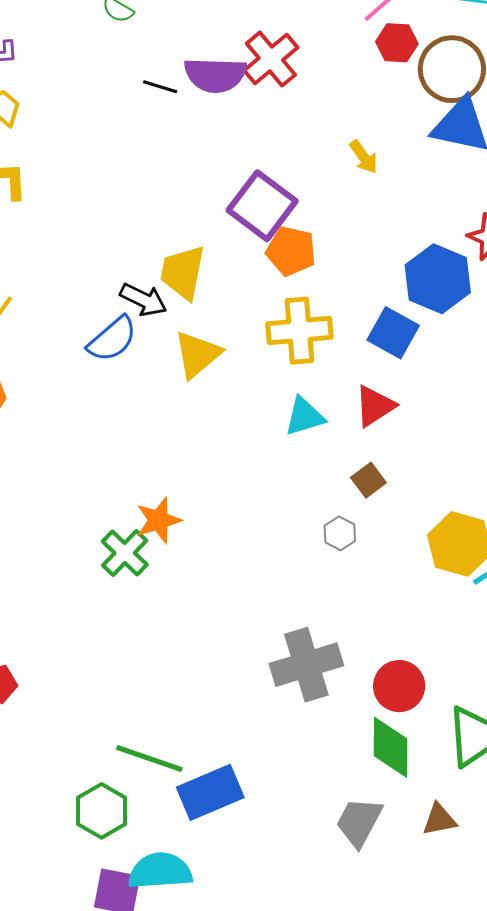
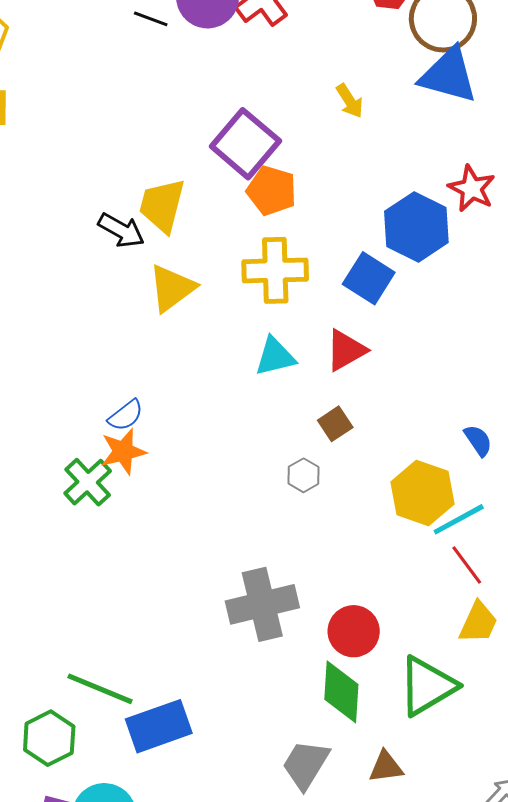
blue semicircle: (112, 339) -> (126, 415), moved, size x0.7

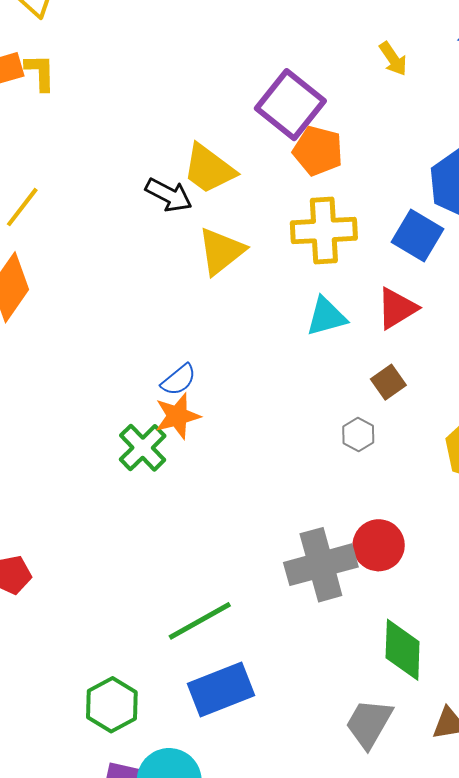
yellow trapezoid: (162, 205) -> (209, 169), turned -66
red circle: (354, 631) -> (379, 545), moved
green line: (100, 689) -> (200, 621), moved, turned -50

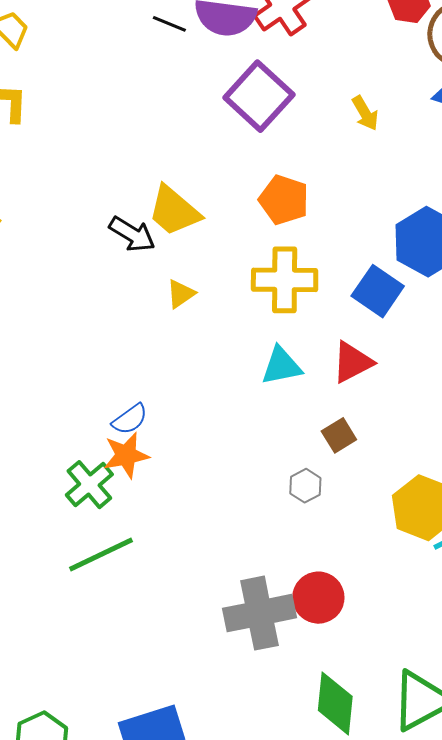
purple square: (290, 105) -> (259, 96), moved
yellow triangle: (221, 251) -> (181, 294), size x0.6
green line: (200, 621) -> (101, 554), moved

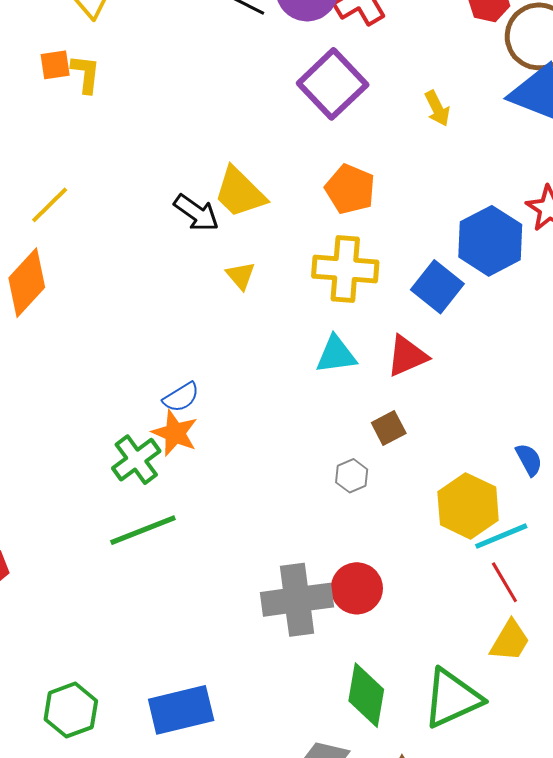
yellow triangle: (181, 294) -> (241, 276), turned -40
orange star: (126, 455) -> (175, 433), turned 30

